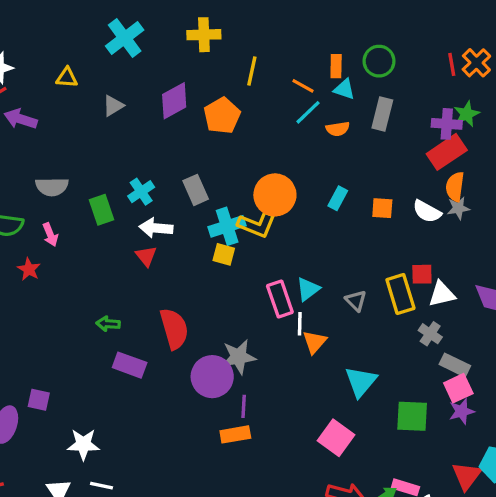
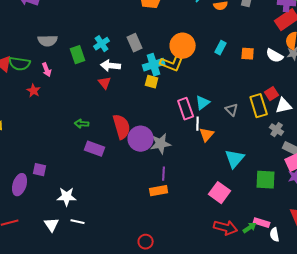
red square: (422, 274) -> (272, 94), turned -32
purple circle: (212, 377) -> (141, 139), moved

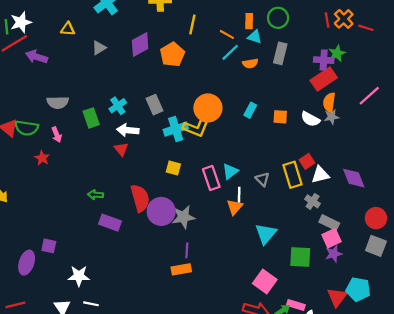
yellow square: (152, 82) -> (173, 168), moved
white line: (198, 124) -> (239, 195), moved
pink square: (220, 193) -> (265, 282), moved

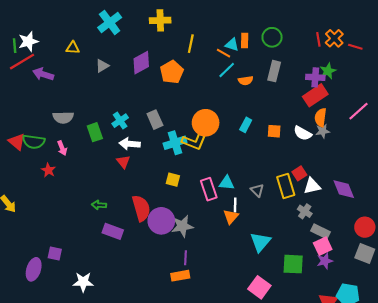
cyan triangle: (255, 37) -> (232, 45), moved
cyan triangle: (230, 171) -> (227, 183), turned 42

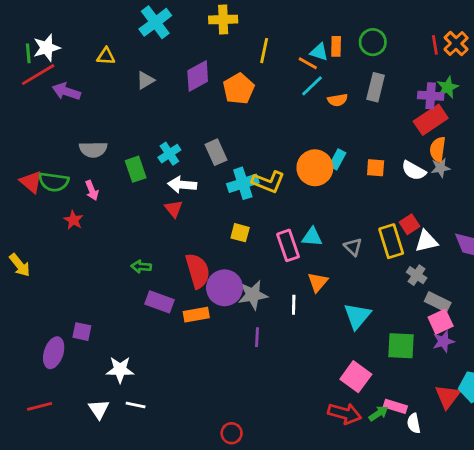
orange circle: (206, 123) -> (315, 168), moved
white line: (235, 205) -> (294, 305), moved
orange rectangle: (180, 276) -> (196, 315), moved

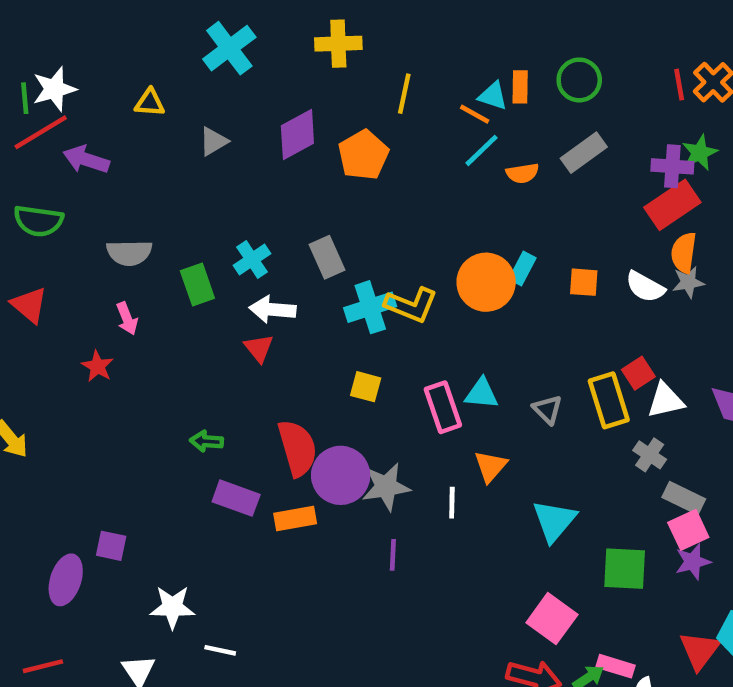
gray rectangle: (376, 87) -> (584, 153), turned 40
green semicircle: (54, 182) -> (38, 221), moved
white line: (136, 405) -> (220, 650), moved

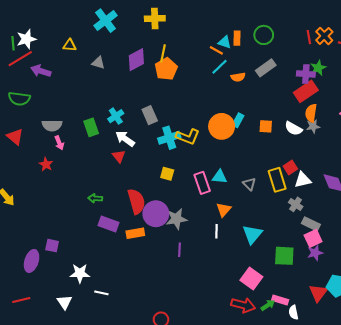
yellow line: (404, 94) -> (163, 53), moved
gray triangle: (213, 141) -> (98, 63), turned 48
gray semicircle: (129, 253) -> (52, 125), moved
white arrow: (272, 309) -> (125, 139), turned 30
white line: (452, 503) -> (216, 231), moved

